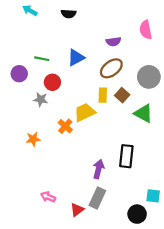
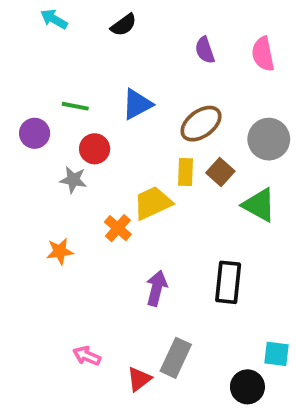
black semicircle: (68, 14) -> (124, 25), turned -40
purple semicircle: (113, 42) -> (205, 50), moved, turned 80
purple arrow: (98, 169) -> (156, 288), moved

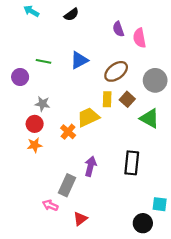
pink semicircle: (263, 54) -> (140, 38), moved
red circle: (95, 149) -> (35, 124), moved
gray rectangle: (176, 358) -> (67, 185), moved

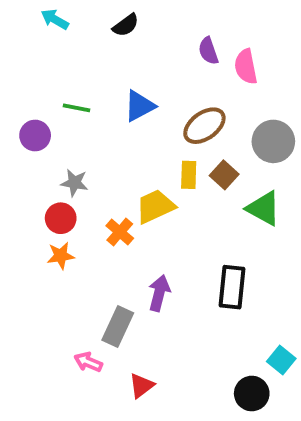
cyan square: (160, 204) -> (281, 360), turned 32

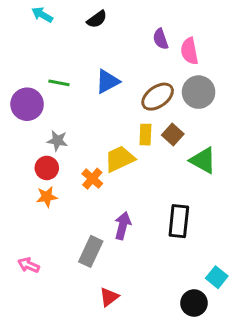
purple circle: (35, 136) -> (27, 104), size x1.4
gray circle: (273, 141) -> (199, 92), moved
pink arrow: (88, 362) -> (29, 265), moved

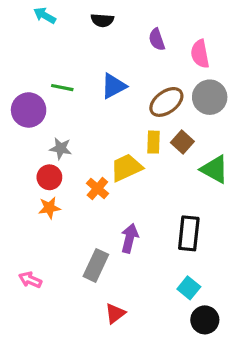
black semicircle: (97, 19) -> (102, 20), turned 40
purple semicircle: (161, 39) -> (157, 39), moved
cyan square: (217, 277) -> (189, 288), moved

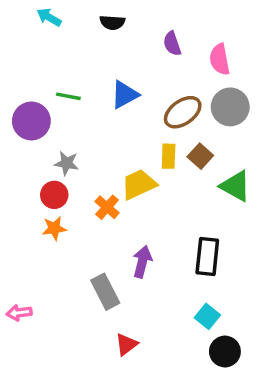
gray rectangle: (96, 265) -> (105, 292), turned -52
pink arrow: (30, 280) -> (19, 313), moved, turned -30

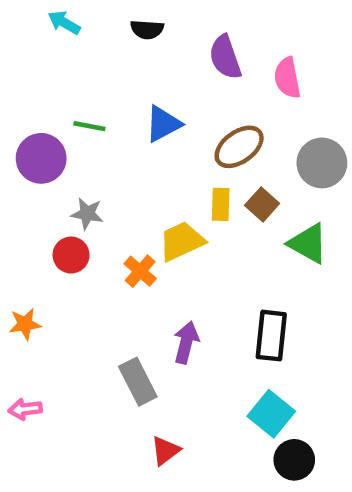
purple semicircle: (172, 44) -> (225, 57), size x1.4
gray circle: (230, 107) -> (322, 163), moved
orange star: (54, 228) -> (25, 324), moved
cyan square: (207, 316) -> (271, 414), size x1.4

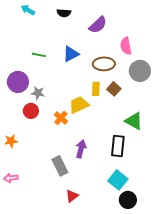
purple semicircle: (225, 57) -> (98, 25), turned -114
pink semicircle: (287, 78) -> (126, 46), moved
brown ellipse: (239, 147) -> (104, 64), turned 35
purple circle: (41, 158) -> (18, 82), moved
green triangle: (308, 244) -> (134, 121), moved

